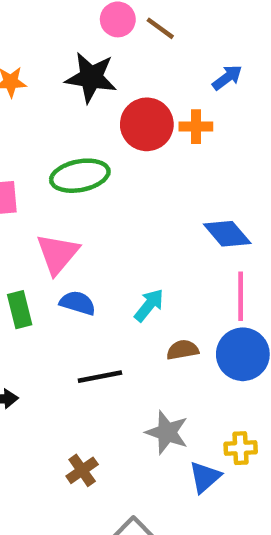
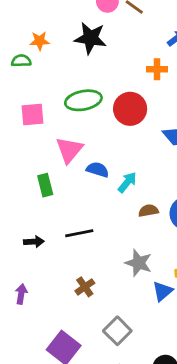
red circle: (147, 124) -> (130, 109), moved
blue semicircle: (78, 303) -> (98, 170), moved
black line: (100, 377) -> (79, 233), moved

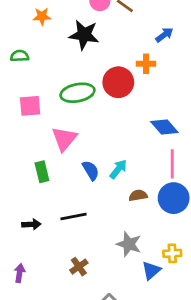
orange star: (40, 41) -> (42, 16), moved
red circle: (130, 109) -> (118, 82), moved
blue semicircle: (98, 170) -> (91, 170), moved, turned 42

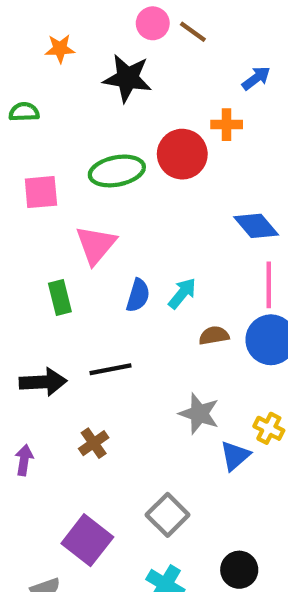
blue semicircle: (91, 170) -> (138, 295), turned 48
black arrow: (31, 224) -> (43, 382), size x1.5
yellow cross: (172, 253) -> (269, 428), turned 30
brown cross: (79, 267) -> (94, 443), moved

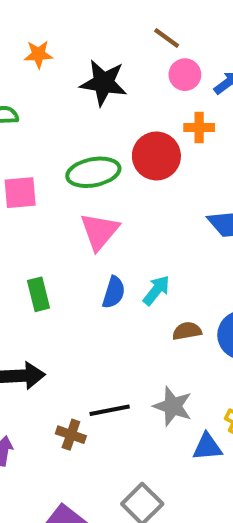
pink circle: (153, 23) -> (185, 75), moved
pink triangle: (96, 245) -> (99, 231), moved
black line: (111, 369) -> (110, 410), moved
brown cross: (94, 443) -> (71, 435), turned -36
blue triangle: (235, 456) -> (207, 447), turned 36

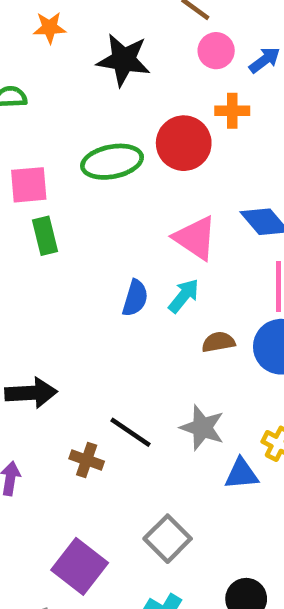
pink triangle: (99, 231) -> (195, 238), moved, turned -36
green rectangle: (38, 294) -> (45, 236), moved
black line: (110, 410) -> (131, 432), turned 45

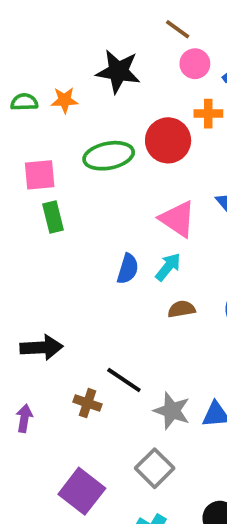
orange star: (50, 28) -> (65, 100), moved
brown semicircle: (218, 342) -> (181, 309), moved
gray star: (202, 428) -> (172, 411), moved

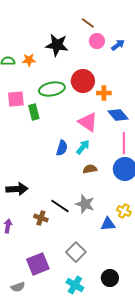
orange cross: (208, 114) -> (104, 93), moved
green rectangle: (53, 217) -> (34, 112), moved
gray star: (172, 411) -> (85, 204), moved
purple square: (82, 491) -> (38, 264), turned 30

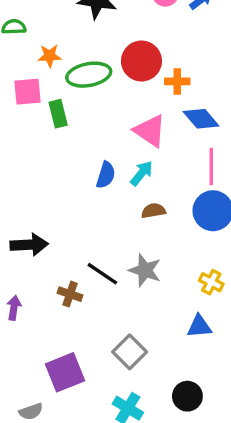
orange star: (29, 60) -> (50, 56), moved
blue triangle: (108, 224) -> (199, 326), moved

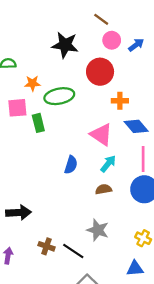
red circle: (141, 61) -> (100, 72), moved
cyan arrow: (141, 173) -> (108, 164), moved
black line: (102, 274) -> (73, 251), moved

